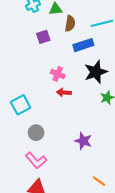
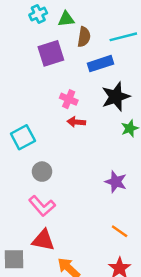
purple square: (43, 37) -> (51, 53), size x1.5
purple star: (83, 141) -> (116, 182), moved

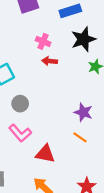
orange line: (120, 231) -> (80, 137), moved
red triangle: (43, 240) -> (45, 154), moved

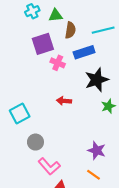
pink cross: (43, 41) -> (58, 63), moved
pink L-shape: (20, 133) -> (49, 166), moved

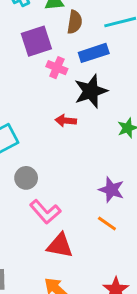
black star: (97, 80) -> (91, 91), moved

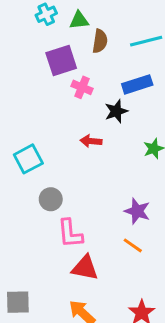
blue rectangle: (94, 53) -> (137, 84), moved
black star: (91, 91) -> (116, 111), size x0.7
pink L-shape: (45, 212) -> (70, 234), turned 36

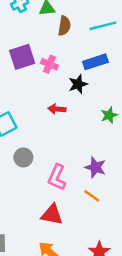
purple square: (61, 61) -> (22, 57), moved
pink L-shape: (70, 234) -> (57, 177), moved, turned 30

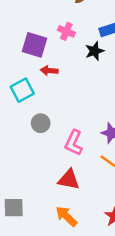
purple square: (22, 57) -> (35, 45), moved, turned 35
red arrow: (57, 109) -> (49, 71), moved

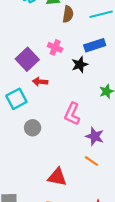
purple square: (35, 45) -> (27, 59), turned 30
pink L-shape: (74, 143) -> (72, 114), moved

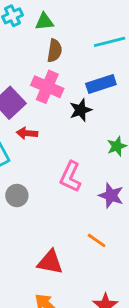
brown semicircle: (68, 14) -> (55, 51), moved
pink cross: (55, 47) -> (47, 87), size x1.5
purple star: (95, 136) -> (111, 195), moved

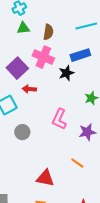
green triangle: (44, 22) -> (23, 28), moved
purple star: (111, 195) -> (87, 132), turned -30

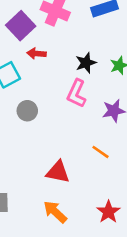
black star: (66, 73) -> (86, 63), moved

